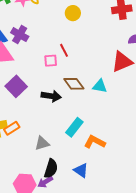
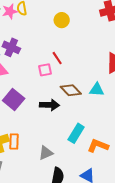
orange rectangle: (12, 128) -> (14, 141), turned -49

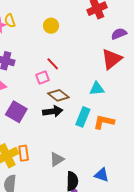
brown diamond: (71, 90) -> (58, 95), moved
cyan rectangle: (76, 133) -> (83, 117), moved
orange L-shape: (98, 146) -> (104, 122), moved

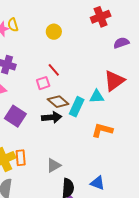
red triangle: (112, 59) -> (114, 81), moved
cyan rectangle: (83, 117) -> (77, 107), moved

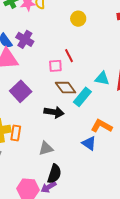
cyan triangle: (97, 97) -> (102, 79), moved
black arrow: (52, 117) -> (54, 112), moved
blue triangle: (98, 183) -> (89, 143), moved

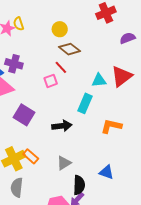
brown diamond: (66, 88) -> (69, 49), moved
orange rectangle: (16, 133) -> (31, 156), turned -42
blue triangle: (89, 143) -> (107, 172), moved

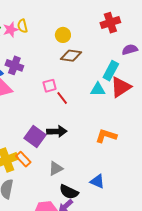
brown diamond: (69, 49) -> (71, 56), turned -35
red line: (61, 67) -> (62, 98), moved
cyan rectangle: (85, 103) -> (111, 71), moved
purple square: (24, 115) -> (35, 136), moved
black semicircle: (79, 185) -> (69, 192), turned 108

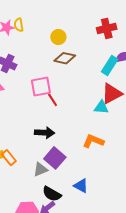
cyan rectangle: (111, 71) -> (110, 66), moved
pink square: (50, 86) -> (41, 87), size x1.5
cyan triangle: (98, 89) -> (101, 107), moved
purple square: (35, 136) -> (55, 158), moved

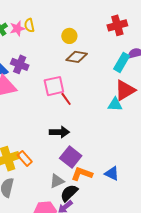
orange L-shape: (93, 141) -> (82, 174), moved
gray triangle: (40, 170) -> (57, 181), moved
blue triangle: (81, 186) -> (112, 174), moved
black semicircle: (52, 194) -> (69, 193), turned 108

